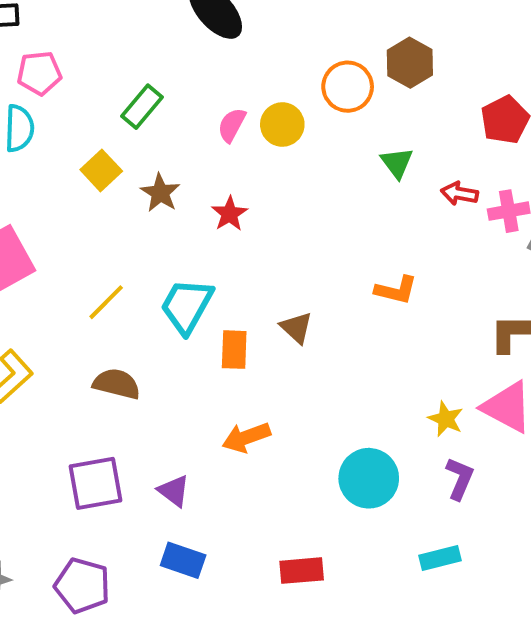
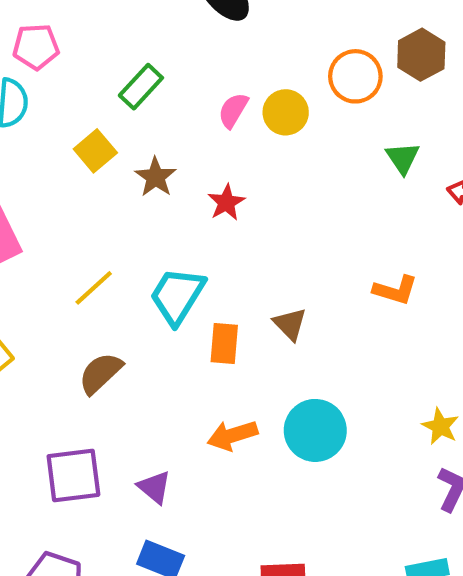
brown semicircle: (117, 384) -> (100, 373), turned -60
cyan circle: (369, 478) -> (315, 430), moved

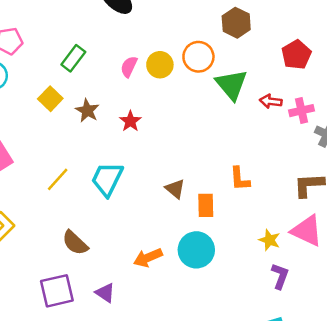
orange circle: (355, 76) -> (198, 57), moved
green triangle: (403, 158) -> (231, 85), size x1.6
orange L-shape: (395, 290) -> (240, 179), moved, turned 75
orange rectangle: (224, 344) -> (206, 205), moved
brown semicircle: (100, 373) -> (75, 243), moved, turned -88

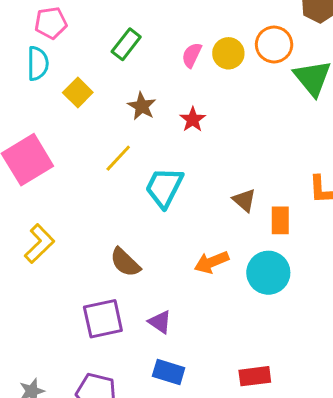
yellow square: (50, 99) -> (78, 92), moved
yellow line: (58, 179) -> (118, 158), moved
orange arrow: (148, 258) -> (212, 262), moved

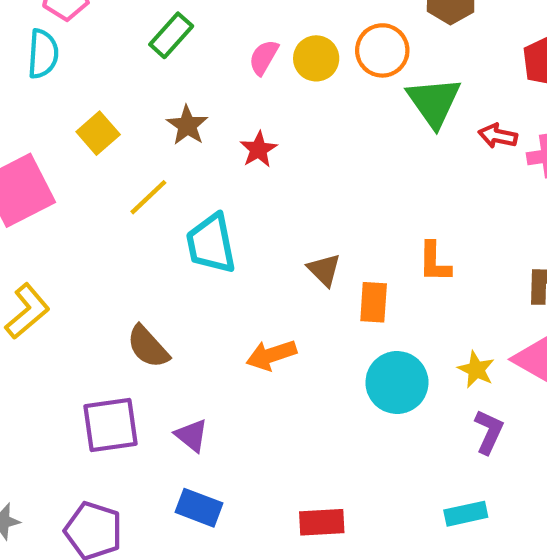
yellow square: (78, 92) -> (98, 133), moved
cyan trapezoid: (164, 187) -> (211, 244), turned -42
cyan circle: (268, 273) -> (397, 382), moved

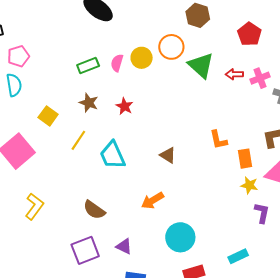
green rectangle: (171, 35) -> (88, 66), moved, turned 40
orange rectangle: (374, 302) -> (245, 159), moved
cyan circle: (397, 382) -> (180, 237), moved
cyan rectangle: (466, 514) -> (238, 256), moved

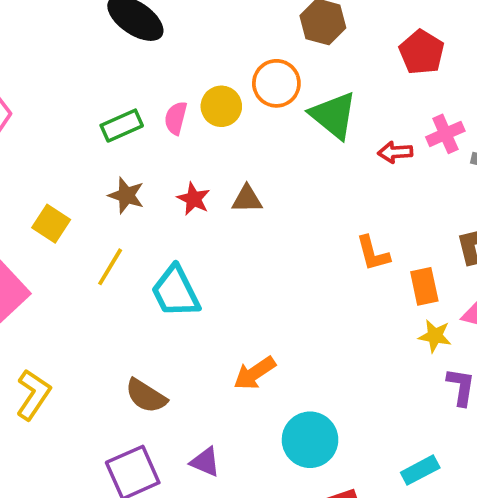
red arrow: (234, 74) -> (395, 152), moved
brown triangle: (168, 155) -> (247, 199), moved, turned -30

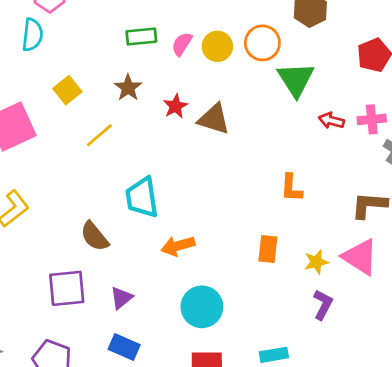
brown triangle: (247, 199) -> (214, 119), size x1.4
orange rectangle: (424, 286) -> (268, 249), moved
cyan trapezoid: (175, 292) -> (142, 197), moved
yellow star: (435, 336) -> (316, 262), turned 30
purple triangle: (205, 462) -> (121, 298), turned 40

